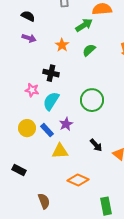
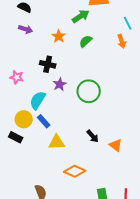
pink star: (32, 90) -> (17, 77), moved
cyan semicircle: (51, 101) -> (38, 100), moved
purple star: (66, 124) -> (60, 84), moved
black rectangle: (19, 170) -> (16, 137), moved

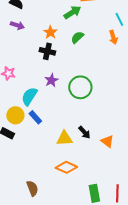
black cross: (48, 64) -> (47, 51), moved
yellow triangle: (57, 142) -> (64, 138), moved

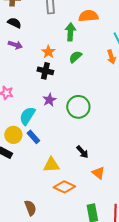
green arrow: (72, 12) -> (70, 32), turned -54
yellow triangle: (64, 138) -> (51, 165), moved
orange triangle: (107, 141) -> (98, 173), moved

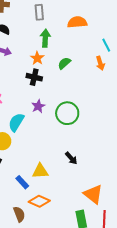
green arrow: (70, 32) -> (45, 38), moved
blue rectangle: (33, 137) -> (22, 182), moved
orange triangle: (98, 173) -> (93, 194), moved, size x1.5
orange diamond: (64, 187) -> (39, 201), moved

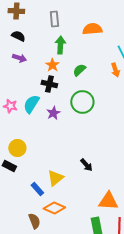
green circle: (67, 113) -> (82, 102), moved
cyan semicircle: (16, 122) -> (31, 104), moved
yellow triangle: (40, 171) -> (55, 178), turned -36
orange triangle: (93, 194) -> (108, 201), turned -35

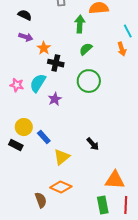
green arrow: (60, 45) -> (80, 24), moved
orange star: (52, 65) -> (44, 48), moved
purple star: (53, 113) -> (55, 99), moved
blue rectangle: (37, 189) -> (44, 137), moved

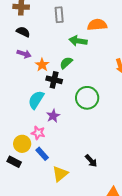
green arrow: (80, 24) -> (78, 41), turned -84
green semicircle: (86, 49) -> (66, 63), moved
pink star: (17, 85) -> (38, 133), moved

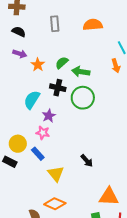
gray rectangle: (59, 15) -> (55, 24), moved
green arrow: (78, 41) -> (81, 72), moved
black cross: (54, 80) -> (58, 88), moved
pink star: (38, 133) -> (43, 133), moved
yellow triangle: (60, 174) -> (56, 174), turned -30

